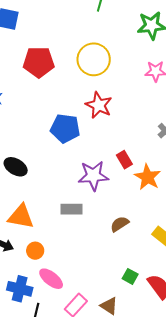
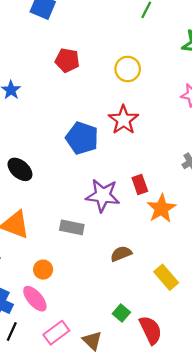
yellow circle: (94, 59) -> (128, 69), size x0.7
red pentagon: (39, 62) -> (67, 60), size x0.7
orange circle: (35, 251) -> (43, 270), moved

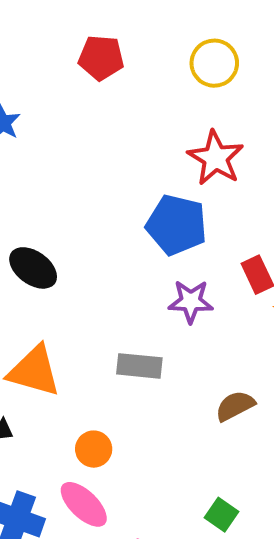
blue pentagon: (82, 138) -> (177, 225), moved
purple star: (103, 195) -> (191, 301), size x0.7
green square: (121, 313) -> (222, 515), moved

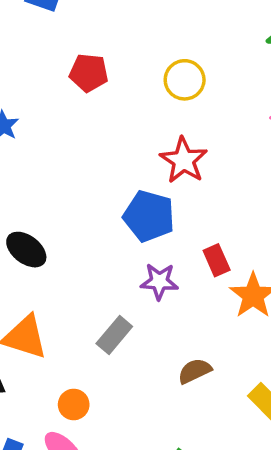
gray rectangle: (139, 366) -> (114, 335), turned -57

